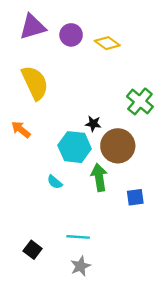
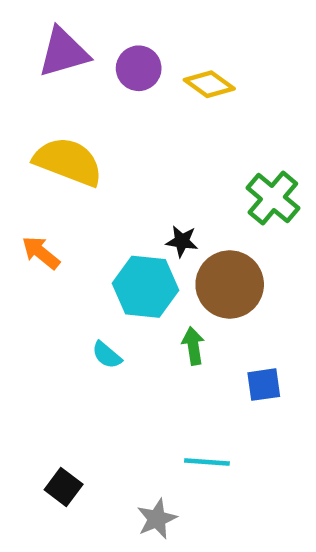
yellow semicircle: (35, 83) -> (68, 162), turned -44
green arrow: (99, 177) -> (193, 346), size x0.7
cyan line: (78, 237) -> (207, 462), moved

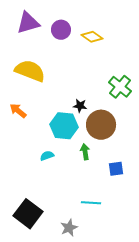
cyan semicircle: (107, 355) -> (47, 156), turned 120
black square: (64, 487) -> (28, 214), size x1.8

